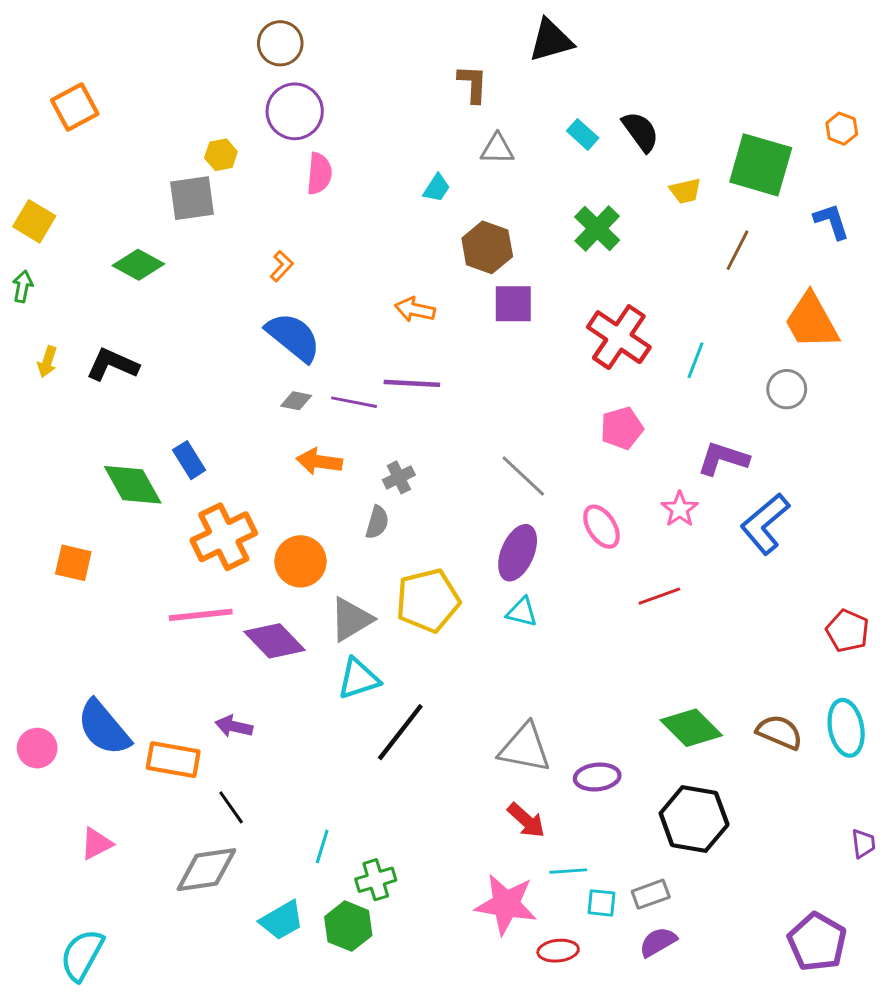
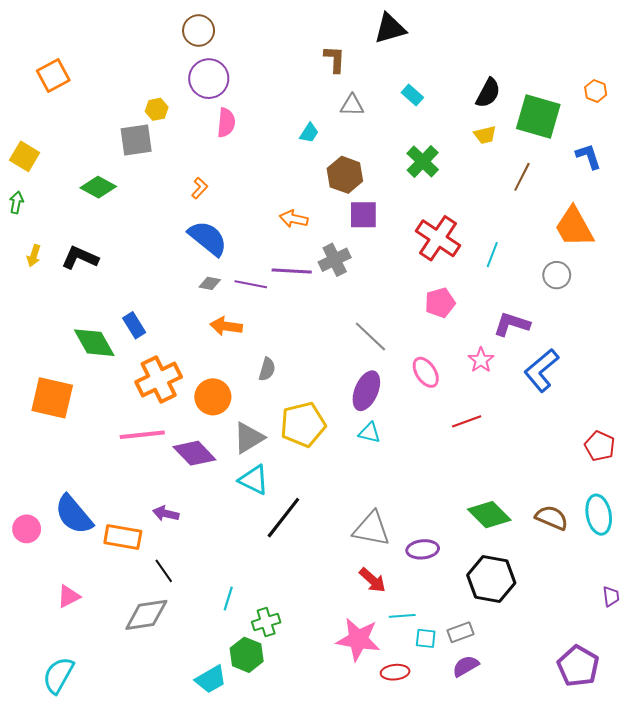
black semicircle: (641, 132) -> (488, 93), moved, turned 64
gray cross: (399, 477) -> (335, 260), moved, size x1.4
orange square: (73, 563) -> (52, 398), size x1.6
cyan triangle: (358, 679) -> (254, 480), turned 44
cyan trapezoid: (282, 920) -> (211, 679), moved

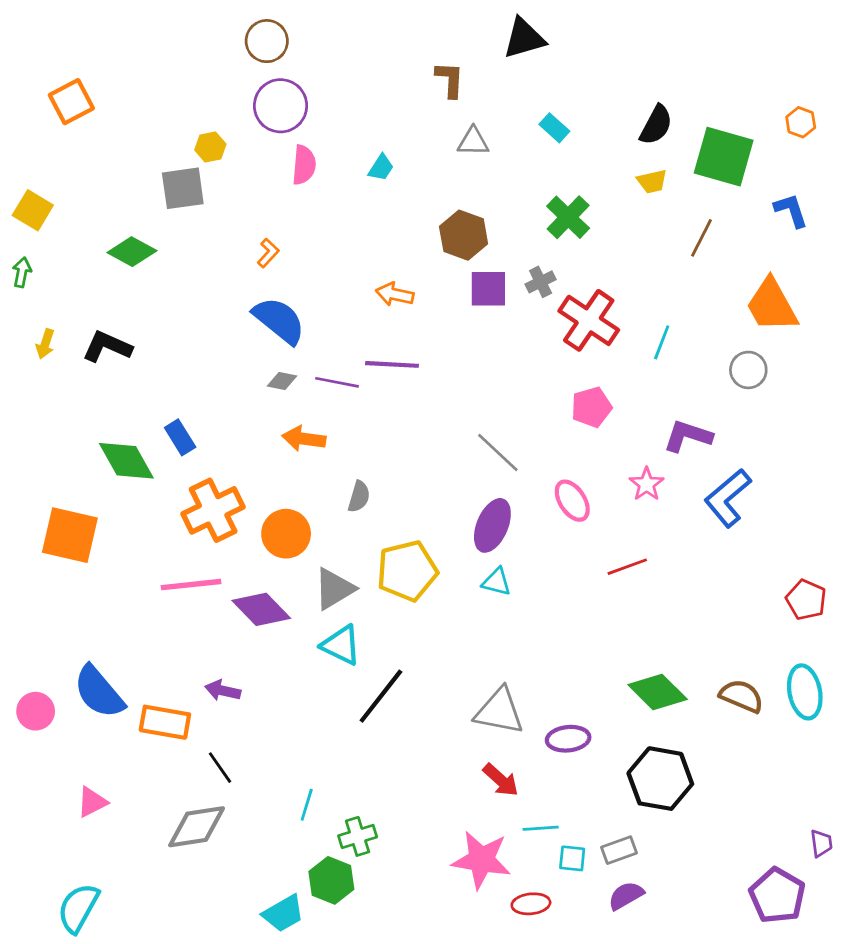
cyan trapezoid: (309, 133) -> (381, 168), moved
gray cross: (335, 260) -> (541, 282), moved, size x0.7
purple trapezoid: (611, 596) -> (821, 843), moved

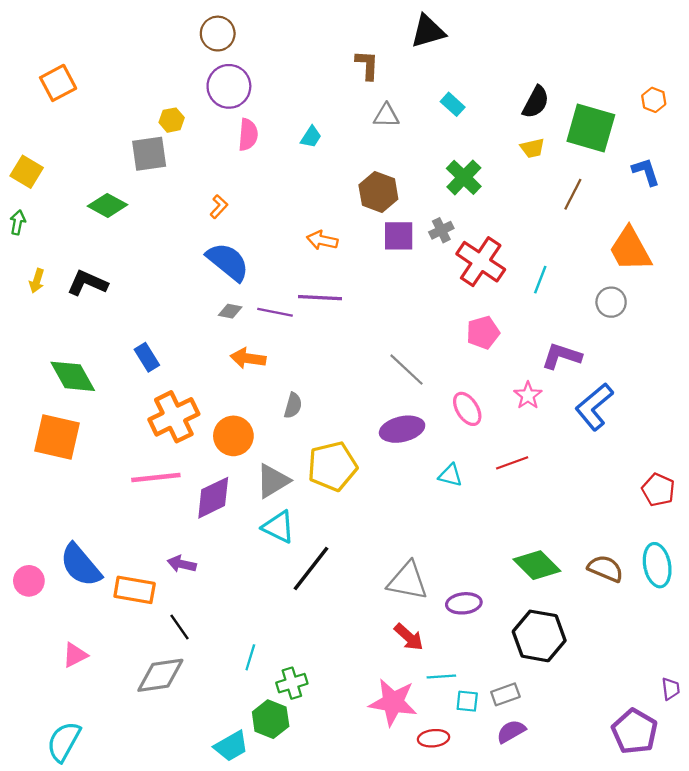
green diamond: (126, 461) -> (73, 376), moved
purple ellipse: (492, 525) -> (402, 429), turned 54
cyan triangle: (497, 582) -> (450, 475), moved
purple diamond: (261, 609) -> (213, 498), turned -72

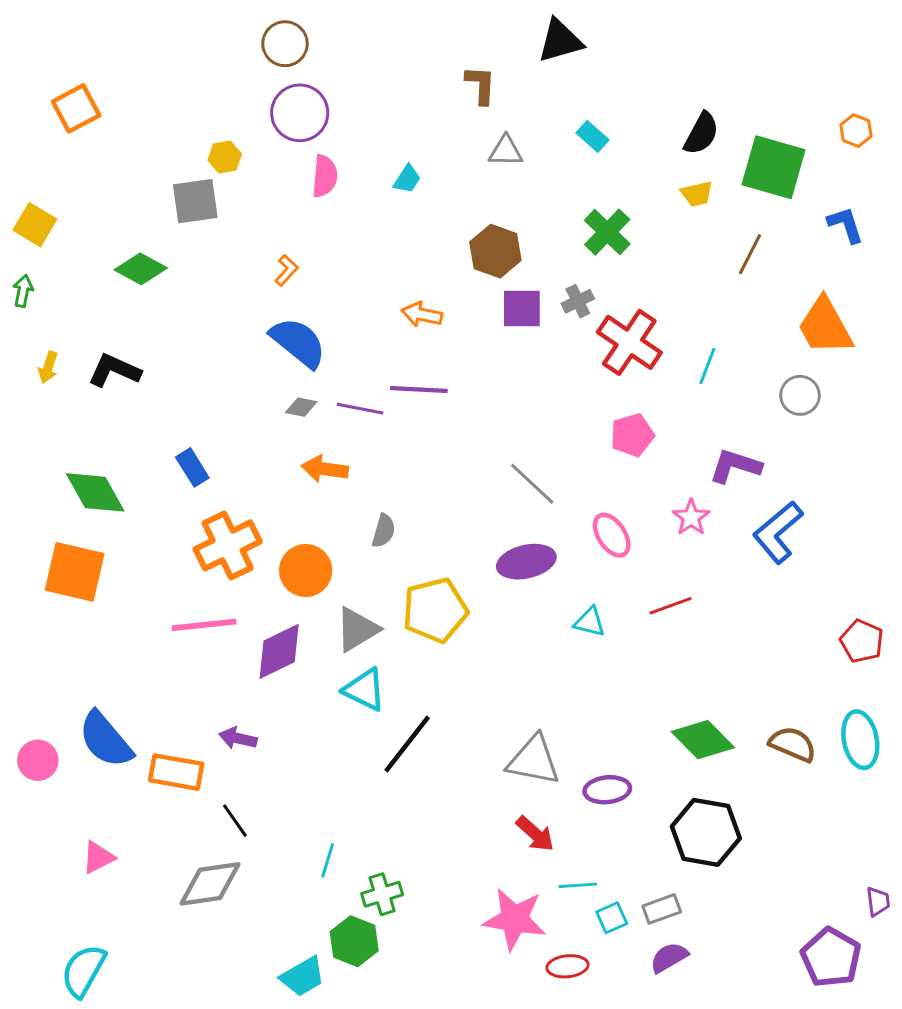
cyan square: (467, 701) -> (612, 918), turned -30

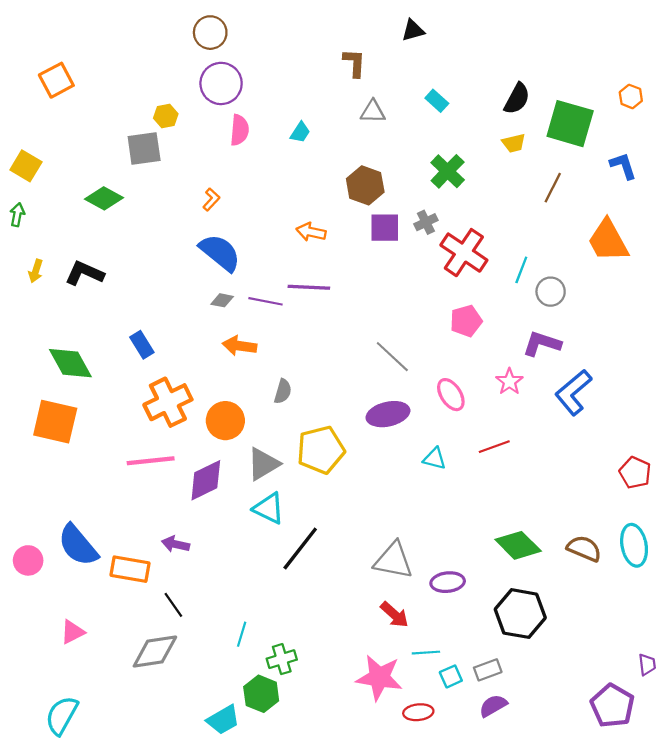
black triangle: (560, 41) -> (413, 30), size x0.7
gray circle: (800, 395) -> (551, 292), moved

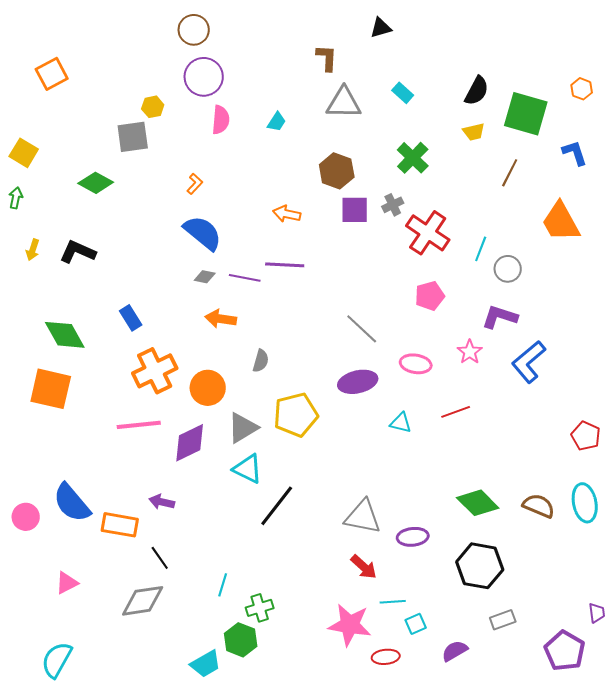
gray triangle: (373, 112) -> (344, 103), size x1.5
pink ellipse: (451, 395) -> (416, 364), turned -48
gray rectangle: (488, 670) -> (503, 620), moved

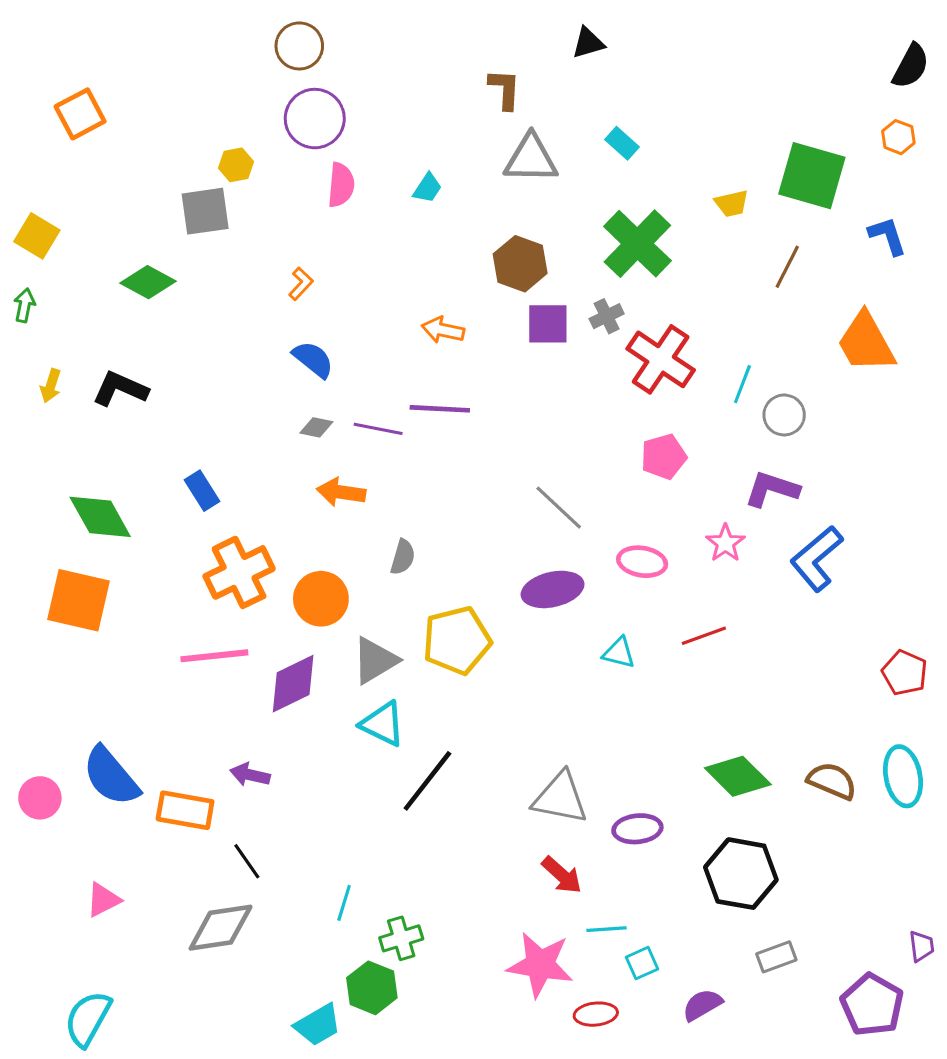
black semicircle: (477, 91) -> (911, 66), moved
green cross: (413, 158) -> (637, 244), size x1.4
blue semicircle: (203, 233) -> (313, 359), size x0.7

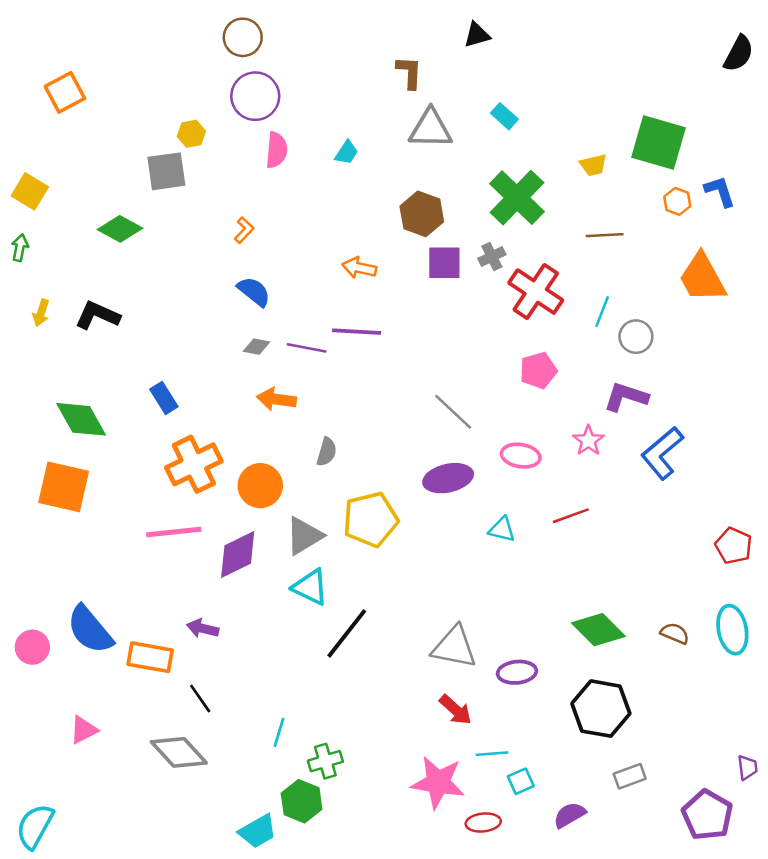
orange hexagon: (898, 137) -> (677, 201), moved
brown line: (787, 267) -> (605, 235), moved, turned 60
brown semicircle: (832, 781) -> (675, 633), size x0.7
gray diamond: (221, 928) -> (179, 752), turned 56
cyan semicircle: (88, 1019) -> (35, 826), moved

